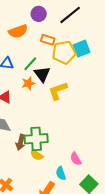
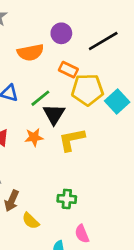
cyan square: (82, 49) -> (117, 102), moved, turned -30
orange star: (28, 83) -> (34, 137), moved
green cross: (36, 139) -> (67, 199), moved, size x0.6

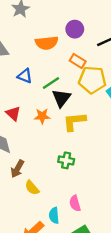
green cross: (67, 199) -> (66, 160), moved

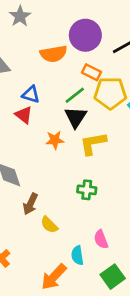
purple circle: (75, 29) -> (85, 35), size x1.5
green line: (51, 83) -> (75, 95), moved
red triangle: (13, 113) -> (24, 115), moved

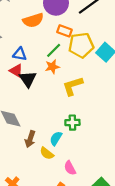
black triangle: (76, 117) -> (28, 79), moved
orange star: (55, 140) -> (52, 67), moved
pink semicircle: (101, 239) -> (70, 168), moved
cyan semicircle: (77, 255) -> (56, 138), moved, turned 48

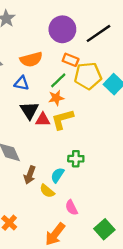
orange semicircle: (33, 20) -> (31, 59), moved
red triangle: (16, 71) -> (43, 120), moved, turned -32
yellow L-shape: (73, 86) -> (62, 119), moved

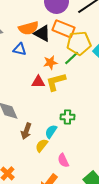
orange rectangle: (71, 60) -> (64, 29), size x1.5
green line: (58, 80) -> (72, 58), moved
black triangle: (29, 110) -> (42, 33), moved, turned -30
yellow semicircle: (47, 191) -> (42, 145), turned 88

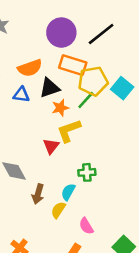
black triangle: (42, 33) -> (50, 88), moved, turned -42
red triangle: (38, 82) -> (51, 146), moved, turned -48

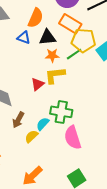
orange semicircle: (30, 68) -> (36, 18), turned -60
green cross: (87, 172) -> (61, 112), size x1.5
pink semicircle: (86, 226) -> (73, 138), moved, size x1.6

